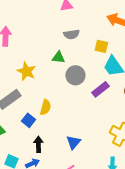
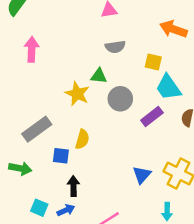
yellow star: (26, 71) -> (77, 94), moved
blue square: (28, 120) -> (61, 156), turned -32
blue triangle: (73, 142) -> (142, 175), moved

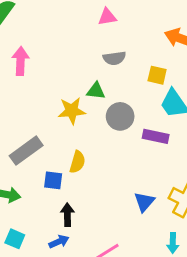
yellow star: (77, 94) -> (72, 111), turned -30
purple rectangle: (152, 116) -> (156, 136), turned 50
cyan square: (39, 208) -> (15, 239), moved

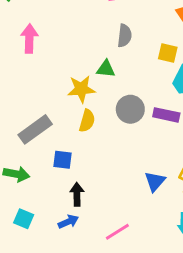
gray semicircle: (114, 58) -> (125, 36), turned -75
gray circle: (120, 116) -> (130, 109), moved
yellow semicircle: (77, 162) -> (87, 121), moved

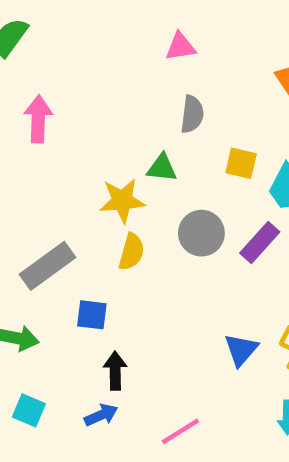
yellow square: (168, 53) -> (241, 163), moved
purple rectangle: (166, 115) -> (260, 242), turned -60

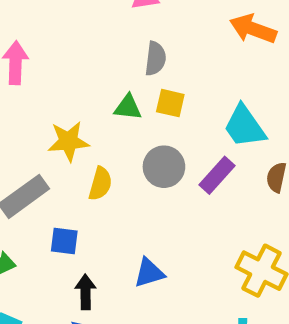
yellow square: (241, 163) -> (170, 103), moved
yellow star: (122, 201) -> (69, 141), moved
blue triangle: (241, 350) -> (149, 273), moved, turned 32

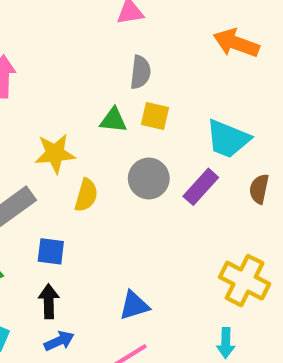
cyan trapezoid: (245, 126) -> (228, 139), turned -33
blue triangle: (149, 273) -> (134, 306), moved
black arrow: (85, 292) -> (49, 301), moved

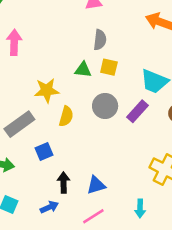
blue square: (51, 251) -> (44, 151), turned -30
black arrow: (49, 301) -> (64, 183), moved
cyan arrow: (226, 343) -> (140, 208), moved

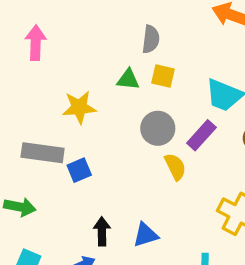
yellow semicircle: (66, 116) -> (175, 167), moved, turned -42
gray rectangle: (19, 124) -> (43, 153), turned 44
blue square: (44, 151) -> (79, 170), moved

